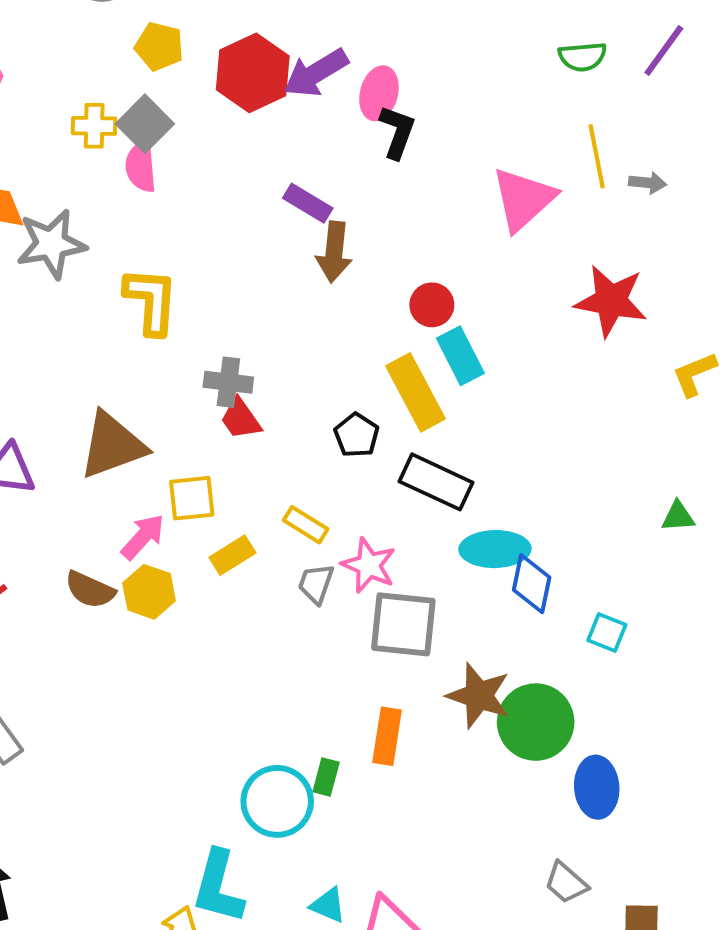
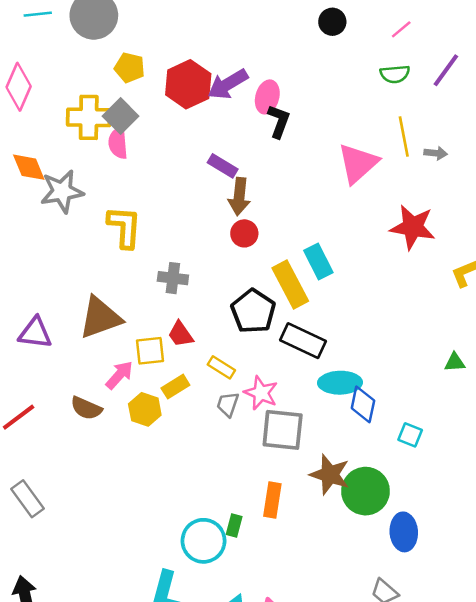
yellow cross: (94, 126) -> (89, 117), size x1.6
red circle: (432, 305) -> (244, 233), moved
red trapezoid: (241, 419) -> (181, 334), moved
black pentagon: (357, 435) -> (253, 311), size x1.6
yellow hexagon: (149, 592) -> (145, 409), moved

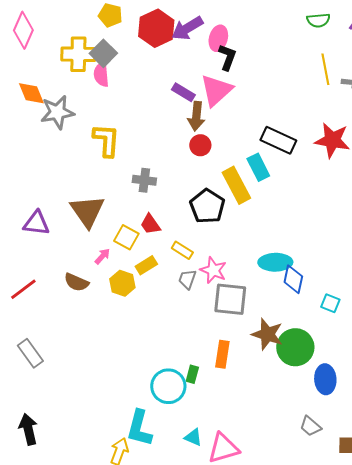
pink triangle: (358, 163) -> (216, 90), moved
brown triangle: (100, 318) -> (87, 211), turned -45
black rectangle: (303, 341) -> (278, 140), moved
yellow square: (150, 351) -> (126, 237), turned 35
pink arrow: (119, 375) -> (102, 256), size x0.7

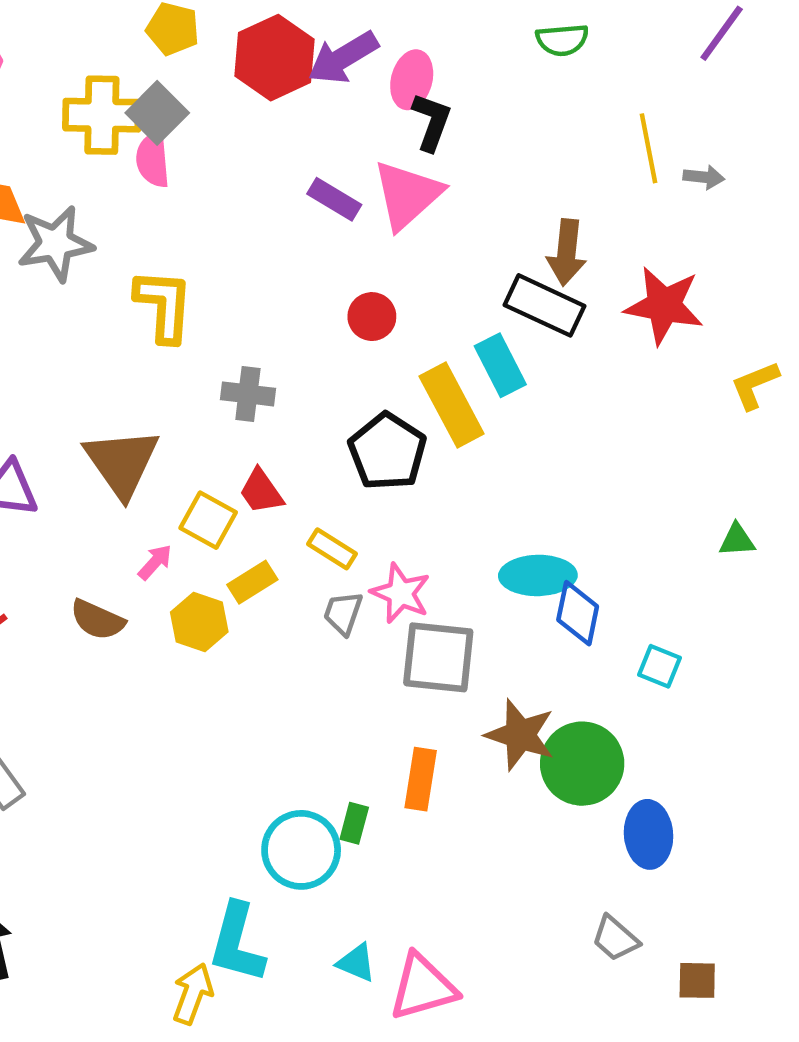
green semicircle: (318, 20) -> (562, 40), moved
brown arrow: (196, 116) -> (567, 252), moved

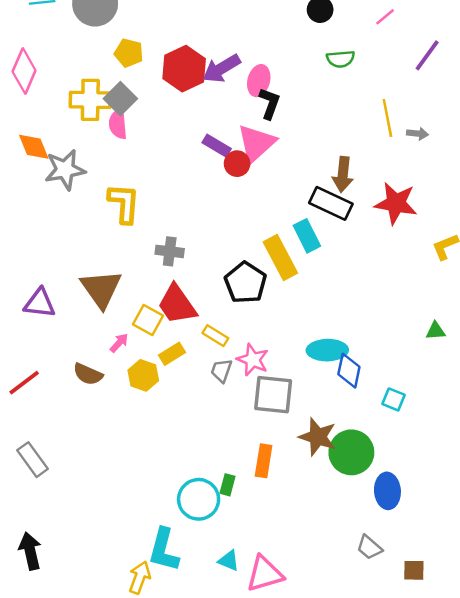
red circle: (372, 317) -> (237, 164), moved
red trapezoid: (261, 491) -> (177, 304), size x1.6

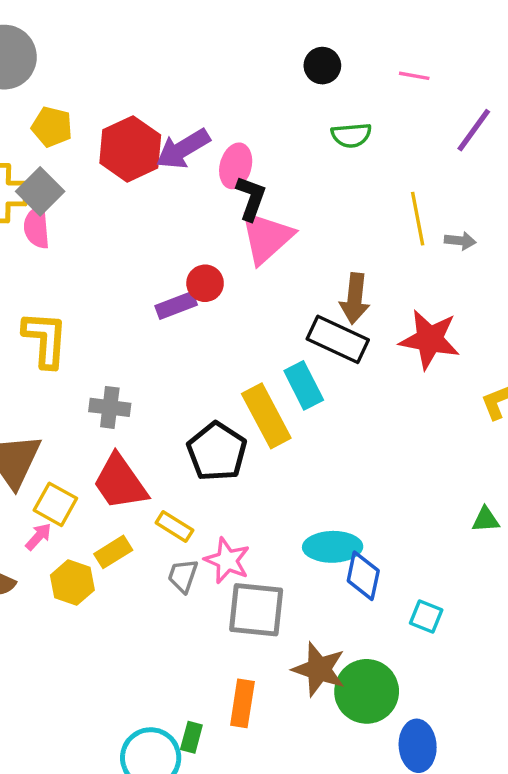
pink line: (385, 17) -> (414, 76), turned 50
pink triangle: (256, 143) -> (266, 237), moved
purple rectangle: (217, 146) -> (176, 305), moved, turned -52
yellow square: (148, 320) -> (55, 504), moved

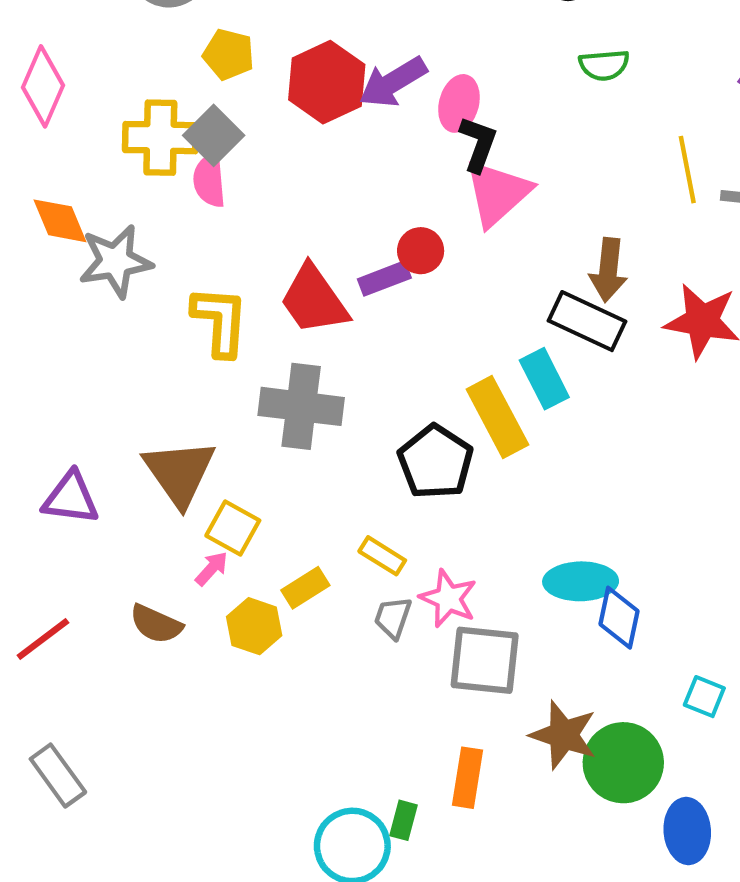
gray cross: (110, 407) -> (301, 406), size x1.6
red trapezoid: (120, 482) -> (314, 300), moved
cyan square: (426, 617) -> (704, 697), moved

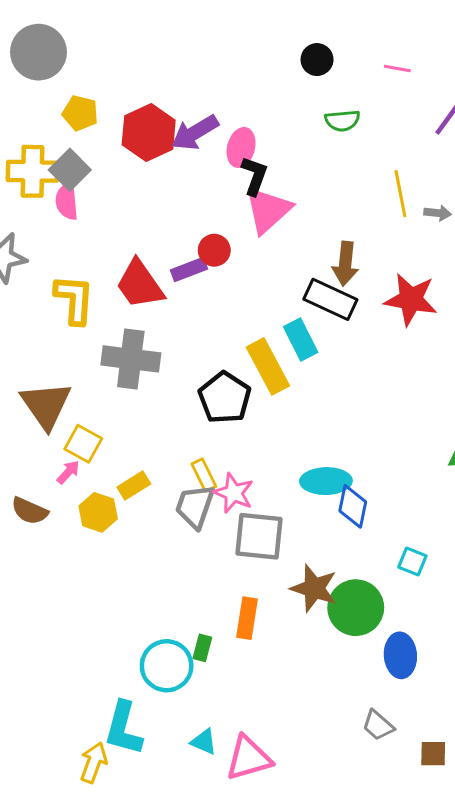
yellow rectangle: (382, 556) -> (204, 475), moved, turned 32
gray trapezoid: (393, 618) -> (195, 506), size x1.5

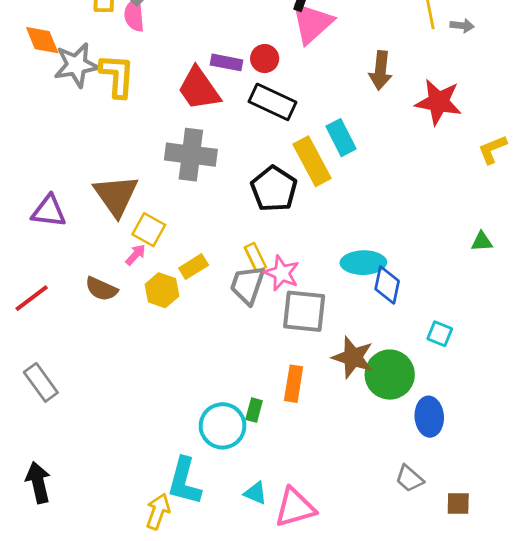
purple rectangle: (189, 270) -> (226, 62), moved, turned 32
yellow L-shape: (74, 299) -> (117, 76), moved
black rectangle: (330, 299) -> (273, 102), moved

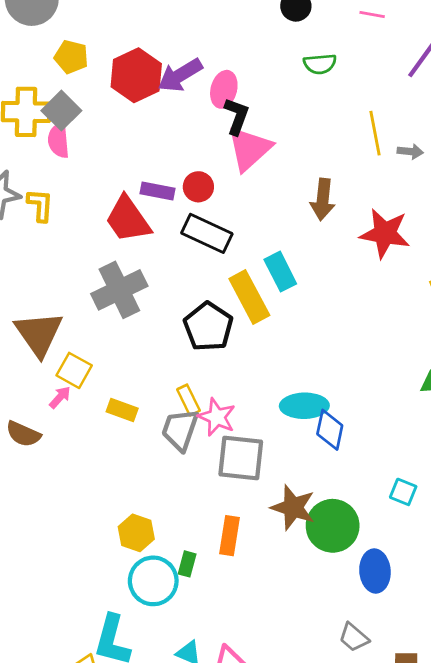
yellow L-shape: (117, 76) -> (40, 205), size x0.7
gray cross: (191, 155) -> (119, 290), turned -33
yellow rectangle: (194, 267) -> (122, 410), turned 52
yellow hexagon: (162, 290) -> (136, 533), moved
cyan square: (440, 334) -> (403, 492), moved

